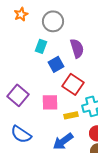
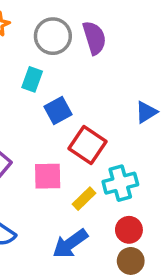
purple semicircle: (77, 48) -> (94, 38), moved
yellow rectangle: (71, 115) -> (84, 199), turned -32

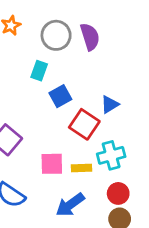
blue triangle: (146, 112) -> (110, 105), moved
pink square: (48, 176) -> (52, 164), moved
yellow rectangle: (84, 199) -> (81, 168), turned 42

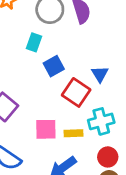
blue triangle: (110, 105) -> (100, 74), turned -30

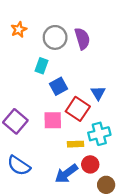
pink square: (46, 129) -> (53, 120), moved
red circle: (108, 157) -> (90, 164), moved

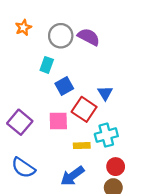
purple semicircle: (82, 39) -> (89, 37), turned -45
red circle: (90, 164) -> (116, 167), moved

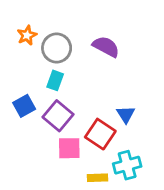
gray circle: (61, 36) -> (57, 48), moved
blue square: (64, 86) -> (24, 106), moved
purple square: (20, 122) -> (58, 116), moved

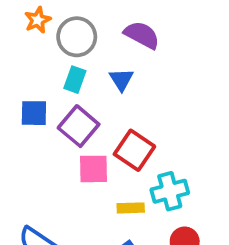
blue square: (24, 106) -> (34, 113), turned 30
blue triangle: (126, 114) -> (121, 80), moved

